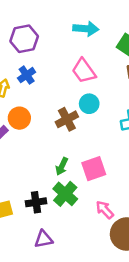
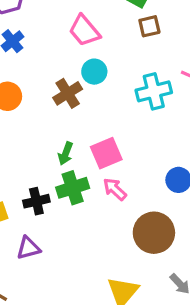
green cross: (65, 194) -> (73, 188), turned 35
pink arrow: (105, 210) -> (115, 189), moved
purple triangle: (44, 239) -> (28, 248), moved

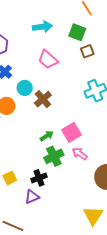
cyan circle: (94, 72) -> (25, 88), moved
green arrow: (66, 153) -> (47, 136), turned -136
black cross: (36, 201) -> (39, 178), moved

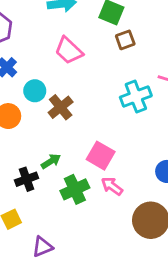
pink square: (71, 132) -> (101, 156), turned -30
green arrow: (47, 136) -> (51, 161), moved
black cross: (39, 178) -> (27, 179), moved

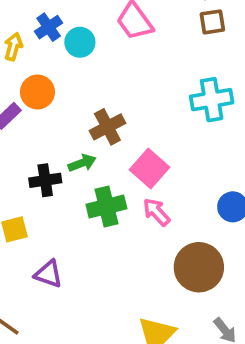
cyan circle: (35, 91) -> (80, 42), moved
brown cross: (61, 107) -> (107, 127), moved
purple triangle: (42, 247) -> (48, 274), turned 30

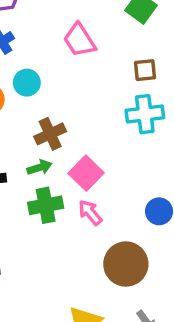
brown square: (212, 22) -> (145, 70), moved
cyan circle: (80, 42) -> (27, 83), moved
green arrow: (82, 163) -> (39, 167), moved

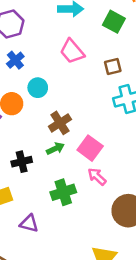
brown square: (145, 70) -> (113, 67), moved
green cross: (46, 205) -> (63, 192), moved

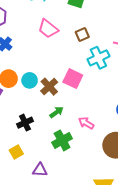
cyan circle: (38, 88) -> (30, 80), moved
green arrow: (55, 148) -> (56, 112), moved
pink square: (90, 148) -> (73, 79), moved

